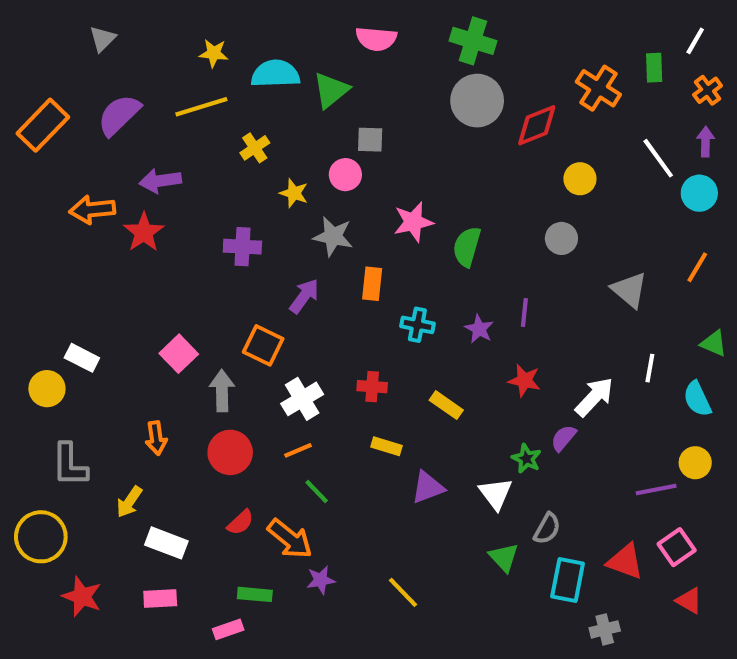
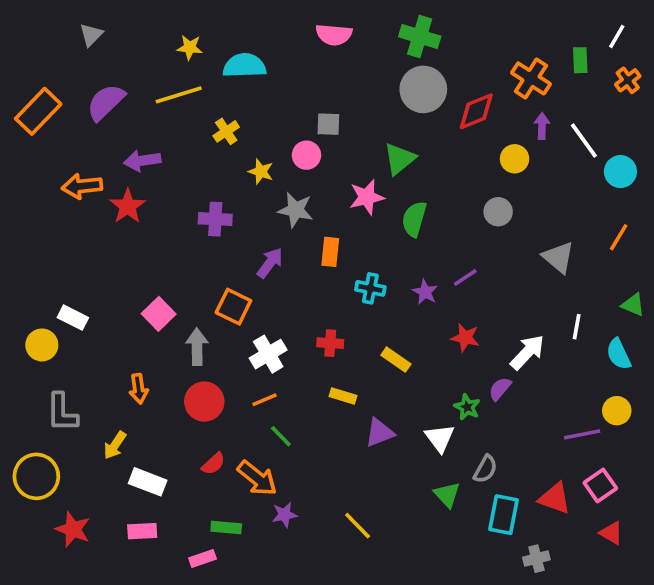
green triangle: (331, 90) -> (400, 159), moved
purple arrow: (705, 142) -> (542, 126), moved
purple line: (524, 313) -> (465, 277), turned 50

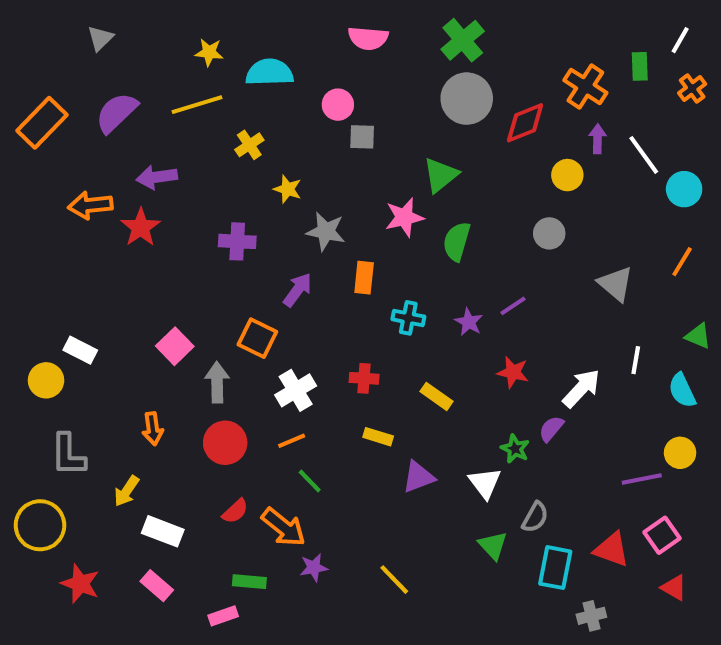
green cross: (420, 36) -> (463, 40), turned 33
pink circle: (306, 155) -> (338, 105), moved
pink rectangle: (142, 531) -> (157, 586), turned 44

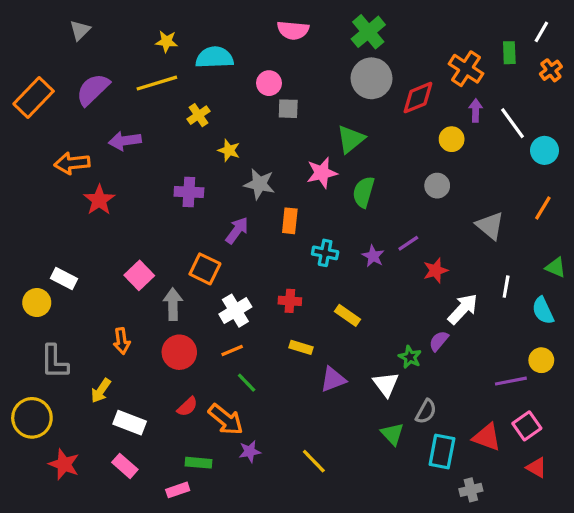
red star: (141, 227) -> (99, 200), moved
red star: (513, 372) -> (436, 270), moved, turned -30

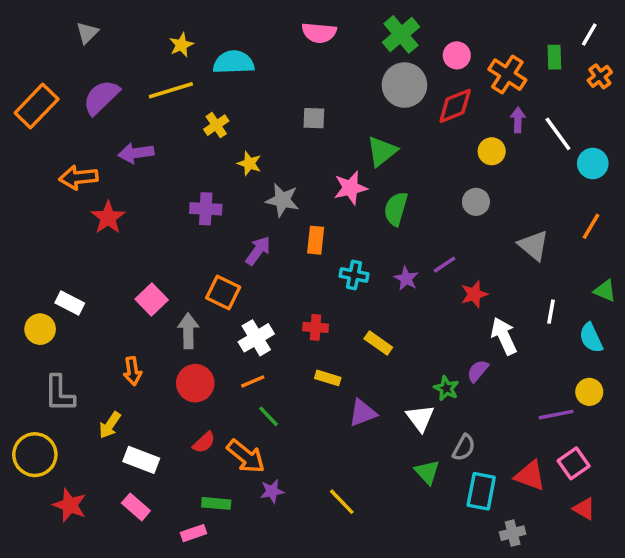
yellow star: (166, 41) -> (181, 45), turned -30
pink circle: (269, 83) -> (457, 55), moved
white arrow: (463, 309) -> (504, 336), turned -68

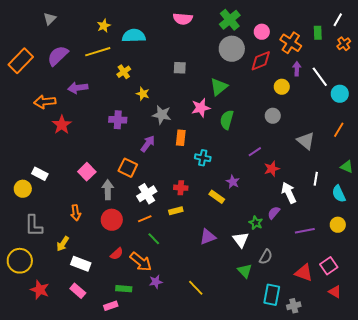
purple star: (406, 279) -> (233, 182), moved
yellow rectangle: (328, 378) -> (176, 211), moved, turned -32
purple line: (556, 415) -> (305, 231), moved
cyan rectangle: (481, 491) -> (272, 295), moved

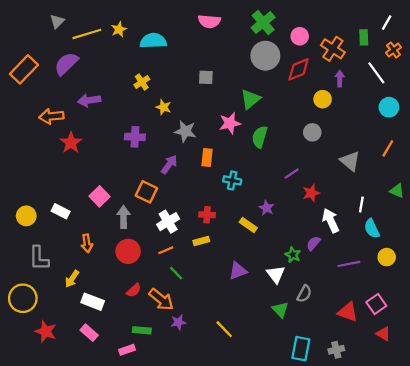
yellow line: (98, 52) -> (87, 34), moved
white line: (320, 77) -> (376, 73), moved
white rectangle: (40, 174) -> (61, 211), moved
cyan semicircle: (339, 194) -> (372, 228), moved
cyan rectangle: (272, 295) -> (301, 349), moved

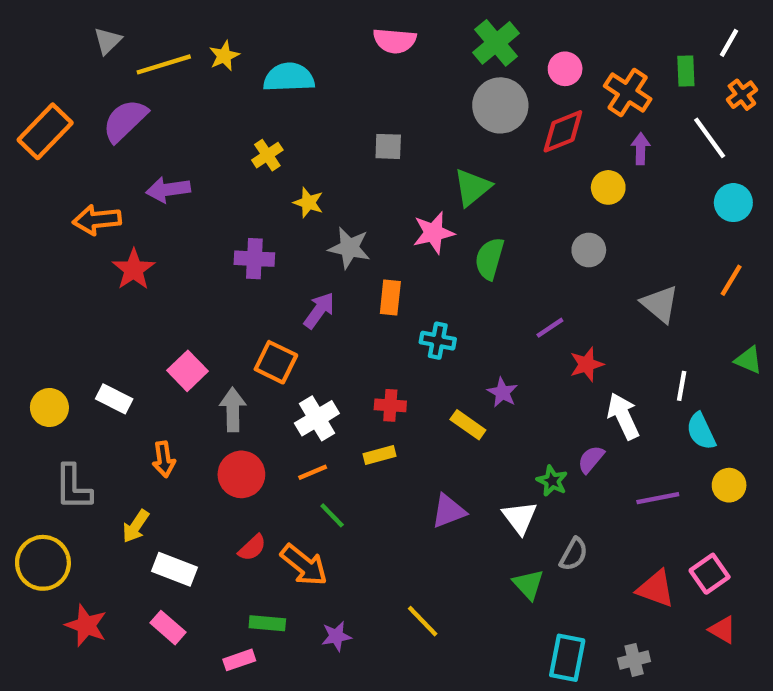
purple star: (178, 322) -> (336, 636), moved

